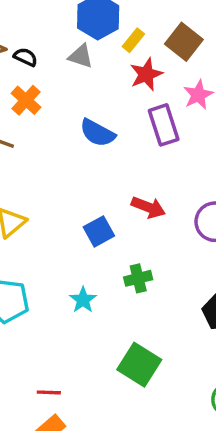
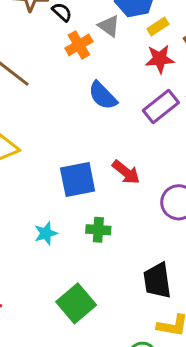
orange cross: (26, 100) -> (79, 45), moved
purple rectangle: (164, 125) -> (161, 107), turned 52
blue square: (99, 231) -> (78, 179), size x1.4

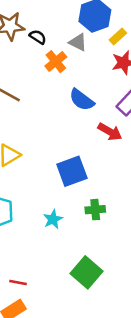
red arrow: (126, 172) -> (110, 132), moved

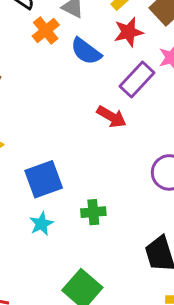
blue semicircle: (82, 100) -> (86, 51), moved
blue square: (72, 171) -> (44, 179), moved

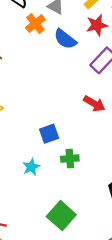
red arrow: (112, 117) -> (94, 104), moved
blue square: (44, 179) -> (49, 134), moved, size x0.7

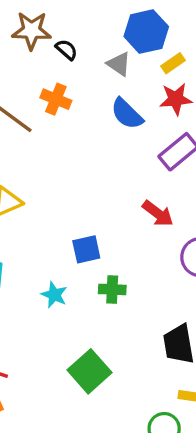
orange cross: (35, 23) -> (56, 99), moved, turned -36
cyan star: (31, 167) -> (54, 295), turned -30

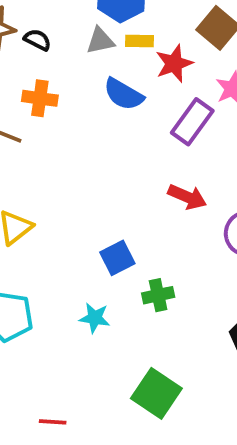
yellow rectangle: (173, 63) -> (140, 41), moved, turned 50
gray triangle: (119, 64) -> (100, 41), turned -32

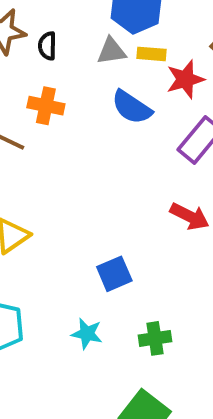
black semicircle: (37, 40) -> (47, 46), turned -120
green cross: (158, 295) -> (155, 338), moved

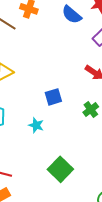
green cross: (155, 338) -> (91, 109), moved, turned -35

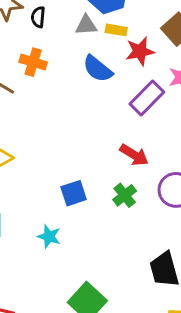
green cross: (91, 109) -> (125, 195), moved

